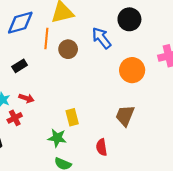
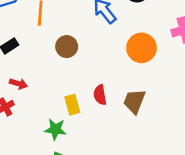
brown circle: (68, 49) -> (67, 47), moved
red semicircle: (102, 147) -> (100, 95), moved

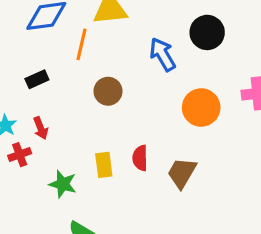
red arrow: (18, 84) -> (41, 128), turned 42
green star: (55, 129) -> (63, 184), moved

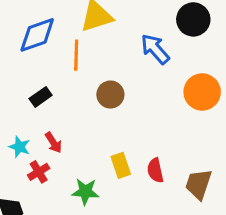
red semicircle: (140, 158) -> (155, 170), moved
brown trapezoid: (182, 173) -> (198, 184), moved

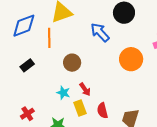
red arrow: (53, 143) -> (85, 89), moved
cyan star: (20, 147) -> (63, 93), moved

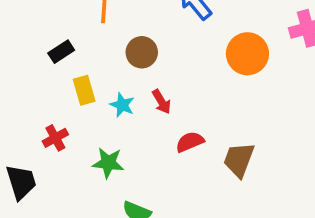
yellow rectangle: (80, 108) -> (84, 90), moved
red semicircle: (102, 111) -> (190, 142), turned 77

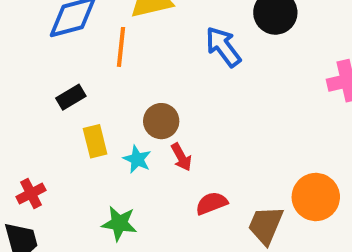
brown circle: (142, 52) -> (161, 121), moved
orange circle: (247, 54) -> (316, 197), moved
red cross: (55, 138) -> (31, 193), moved

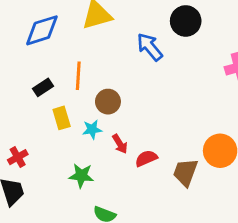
orange line: (121, 47) -> (78, 76), moved
red arrow: (181, 157) -> (120, 144), moved
cyan star: (137, 159) -> (92, 129), turned -30

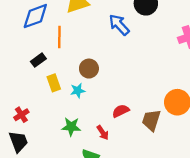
orange line: (78, 76) -> (59, 37), moved
red arrow: (120, 144) -> (103, 133), moved

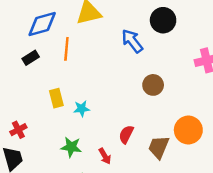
black rectangle: (38, 60) -> (31, 58), moved
brown circle: (89, 69) -> (153, 85), moved
red semicircle: (121, 111) -> (126, 134), turned -42

